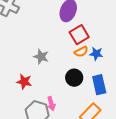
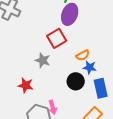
red square: (79, 35) -> (57, 38), moved
blue star: (96, 54) -> (90, 67), moved

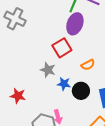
blue star: (90, 67) -> (64, 84), moved
red star: (26, 85) -> (18, 96), moved

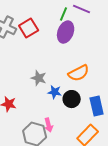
red square: (62, 48) -> (29, 28), moved
orange semicircle: (88, 65) -> (79, 73), size x1.5

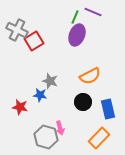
red square: (29, 28) -> (34, 41), moved
blue star: (55, 92) -> (40, 95), moved

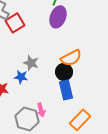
black circle: (83, 102) -> (64, 72), moved
blue rectangle: (108, 109) -> (66, 90), moved

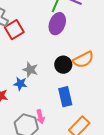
orange semicircle: (71, 58) -> (83, 60), moved
black circle: (64, 72) -> (63, 65), moved

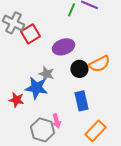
purple ellipse: (57, 24) -> (63, 47), moved, turned 50
blue star: (20, 84) -> (36, 88), size x1.6

